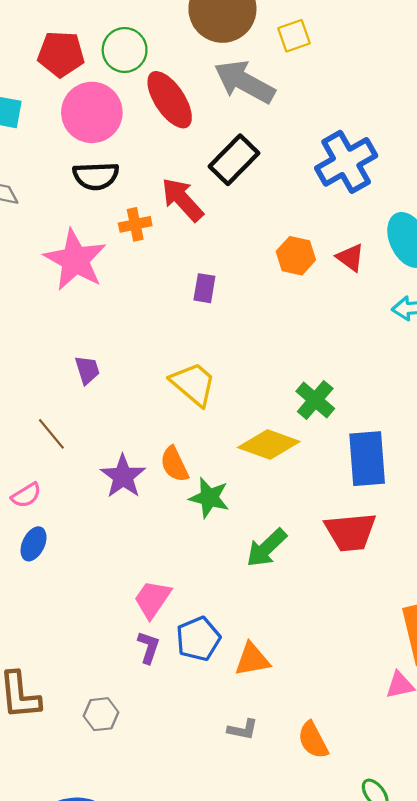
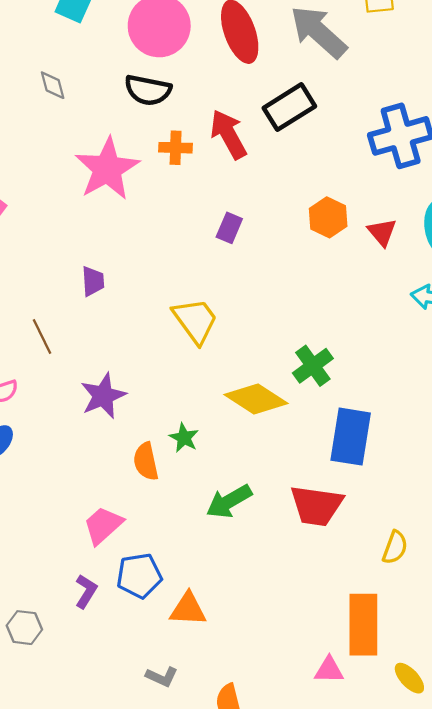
orange semicircle: (174, 464) -> (146, 461), moved
green star: (209, 498) -> (184, 438), size x0.7
purple L-shape: (149, 647) -> (86, 591), moved

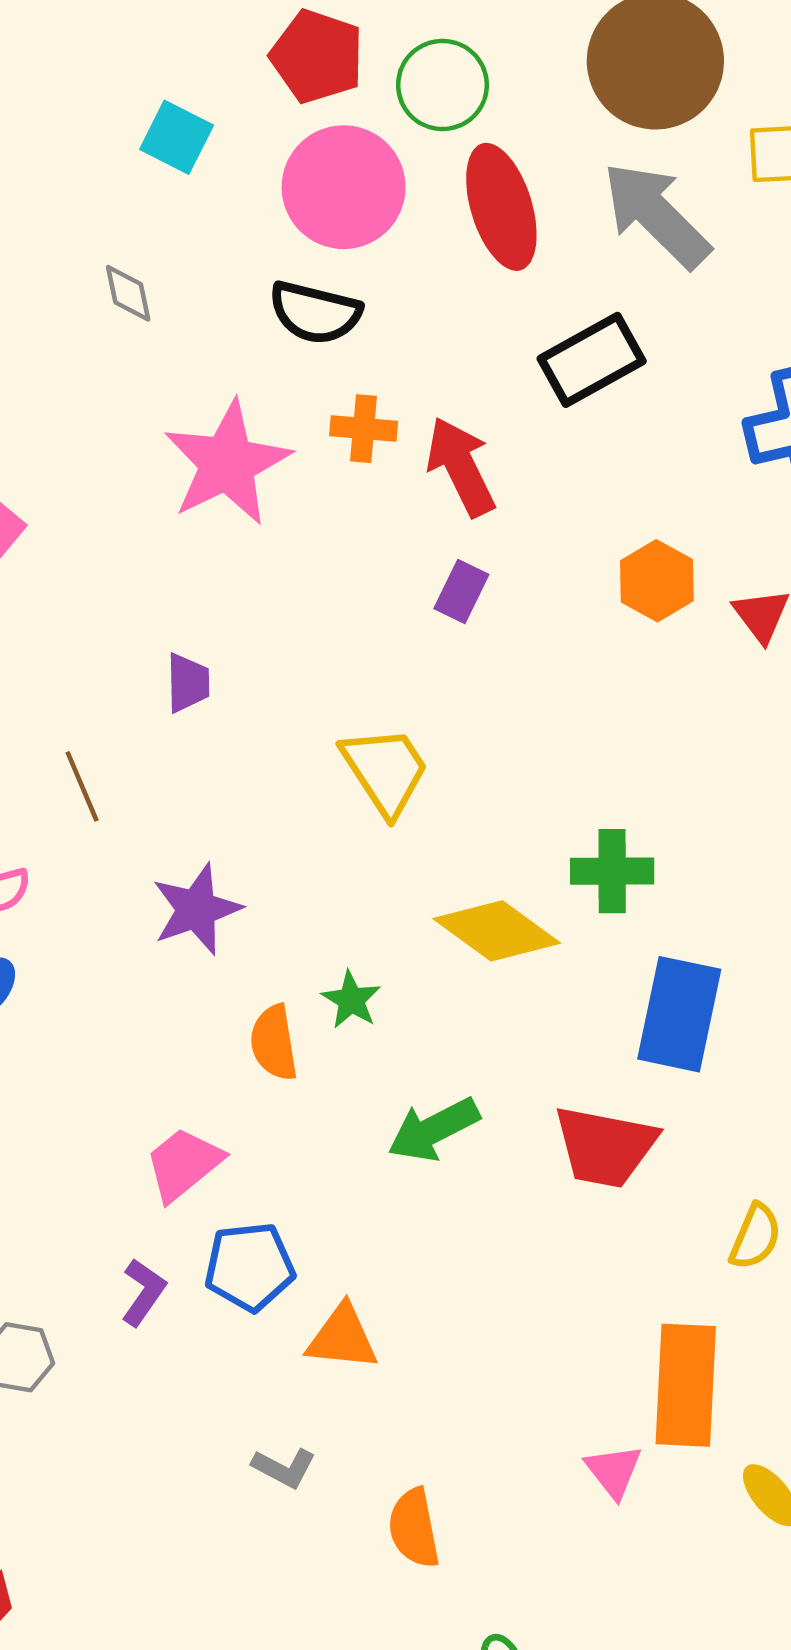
red arrow: (228, 134) -> (461, 467), moved
green cross: (313, 366) -> (612, 871), turned 33
pink triangle: (329, 670) -> (614, 1471), turned 48

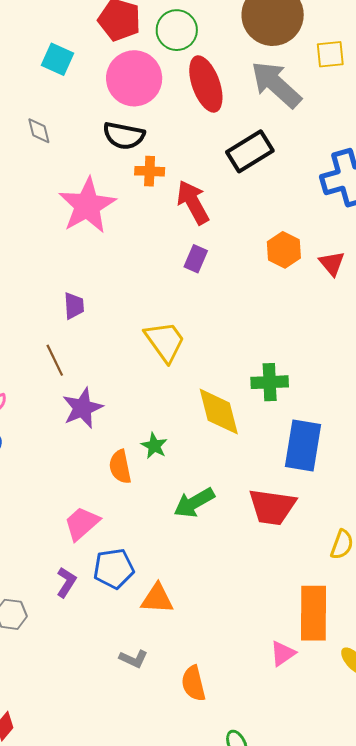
orange cross: (364, 429) -> (150, 171), moved
brown line: (82, 786) -> (55, 360), moved
yellow diamond: (497, 931) -> (219, 412), turned 42
pink triangle: (614, 1471) -> (283, 654), turned 36

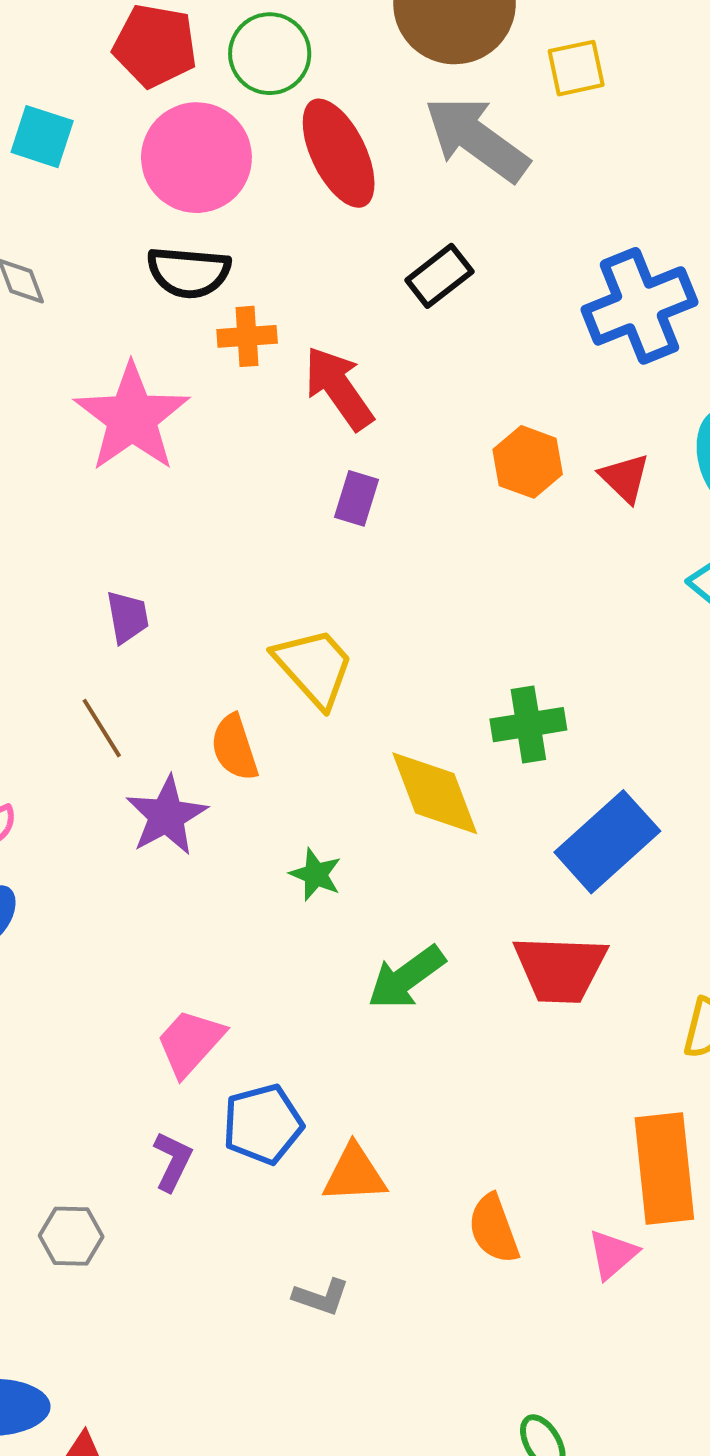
black rectangle: (250, 151) -> (439, 276), size x0.7
blue rectangle: (303, 445) -> (607, 842), turned 45
orange semicircle: (120, 467) -> (234, 747), moved
orange semicircle: (193, 683) -> (494, 1229), moved

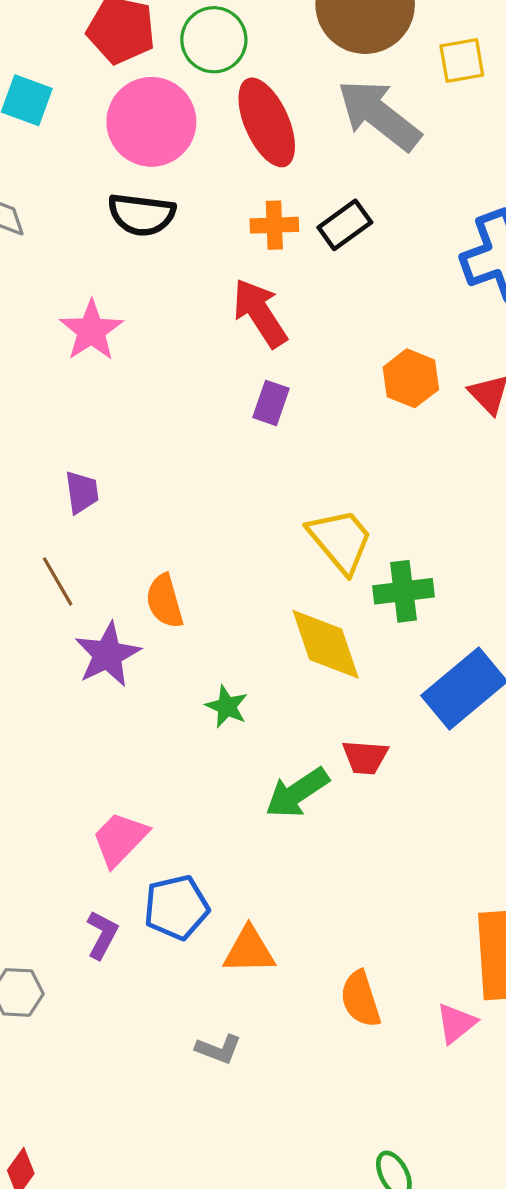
orange cross: (247, 336) -> (274, 225), moved
pink star: (132, 417) -> (91, 331), size x0.7
yellow trapezoid: (314, 667) -> (340, 540), moved
red trapezoid: (560, 969) -> (365, 757), moved, size x0.6

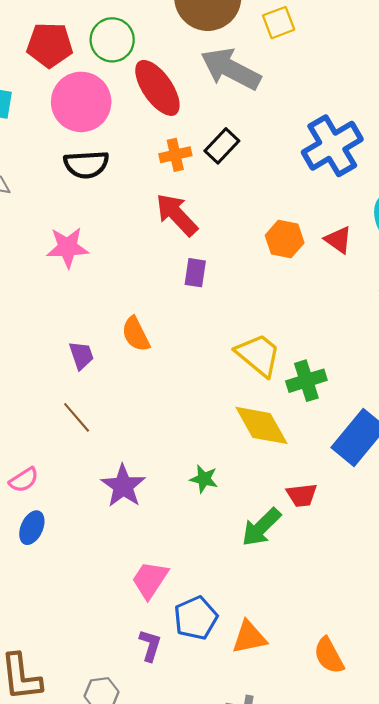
pink star: (91, 331) -> (68, 247), turned -30
orange semicircle: (165, 601) -> (136, 334), moved
purple star: (108, 654) -> (123, 486), moved

